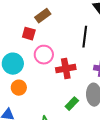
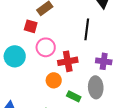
orange circle: (19, 88) -> (54, 80), moved
green rectangle: (72, 104) -> (74, 96), turned 72

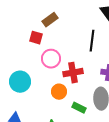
cyan circle: (15, 56) -> (20, 82), moved

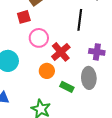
red square: (36, 38) -> (24, 17), turned -32
red cross: (73, 73) -> (61, 52), turned -30

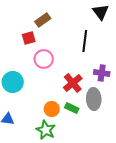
red cross: (61, 52) -> (73, 83), moved
orange circle: (47, 71) -> (52, 109), moved

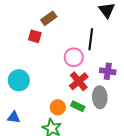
red square: (29, 38) -> (35, 36), turned 32
pink circle: (44, 59) -> (74, 57), moved

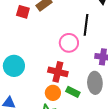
red square: (35, 36) -> (23, 12), moved
red cross: (79, 81) -> (58, 72), moved, turned -36

